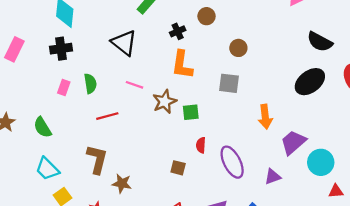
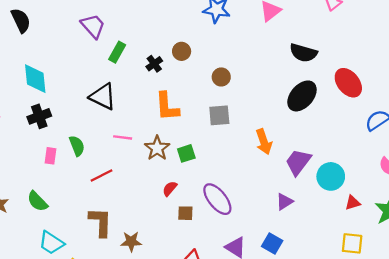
black cross: (178, 31) -> (154, 64), moved
red semicircle: (201, 145) -> (170, 189), moved, turned 49
purple ellipse: (232, 162) -> (217, 199), moved

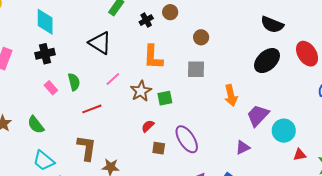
pink line: (123, 137) -> (113, 79), turned -56
pink rectangle: (51, 156) -> (51, 88), turned -56

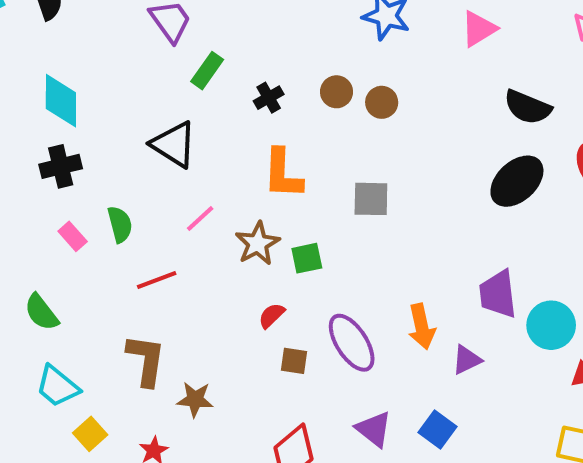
brown circle: (170, 12) -> (336, 92), moved
brown circle: (201, 37) -> (382, 102), moved
orange arrow: (231, 95) -> (422, 327), moved
purple trapezoid: (258, 115) -> (498, 294), turned -50

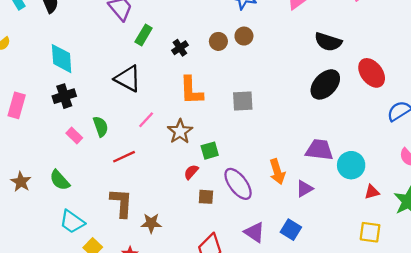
brown circle: (382, 102) -> (244, 36), moved
green square: (307, 258) -> (210, 151), moved
purple trapezoid: (498, 294) -> (319, 150), turned 108

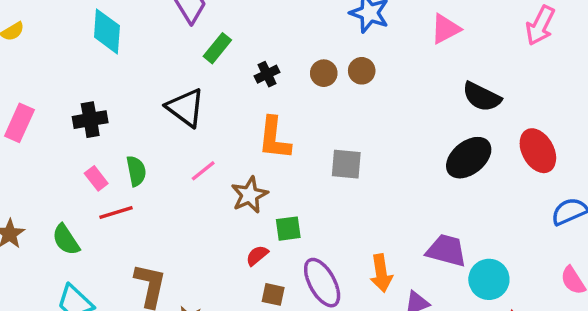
cyan diamond: (62, 59) -> (107, 31), moved
red line: (124, 157) -> (116, 212), moved

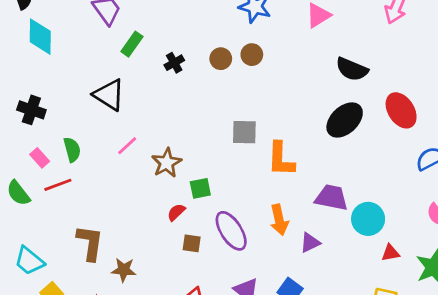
black cross: (90, 120) -> (31, 110), turned 32
orange L-shape: (274, 138) -> (281, 159), moved
green semicircle: (66, 240) -> (18, 193), moved

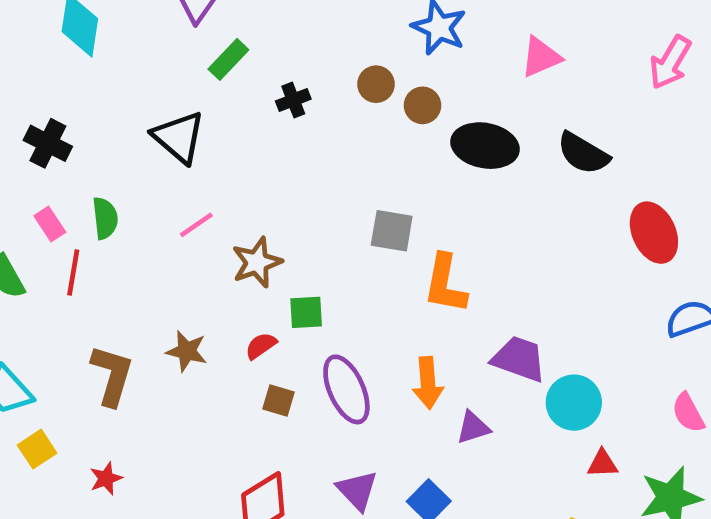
brown circle: (221, 59) -> (376, 84), moved
black ellipse: (345, 120) -> (485, 146), moved, turned 45
red line: (58, 185) -> (73, 272), turned -68
brown star: (124, 270) -> (187, 351), moved

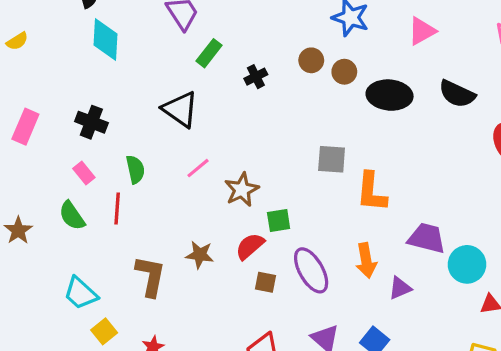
pink rectangle: (50, 224) -> (84, 173), moved
red semicircle: (261, 346) -> (250, 246), size x1.4

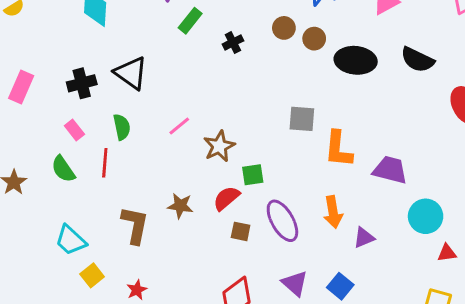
black triangle: (180, 109) -> (131, 73), moved
black cross: (91, 122) -> (82, 83), turned -36
purple trapezoid: (427, 238) -> (390, 170), moved

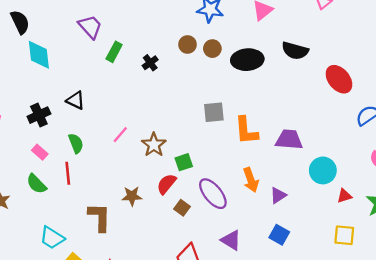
black triangle: (131, 73) -> (76, 100), size x0.7
brown square: (241, 231) -> (182, 208), turned 35
blue square: (340, 286) -> (279, 235), moved

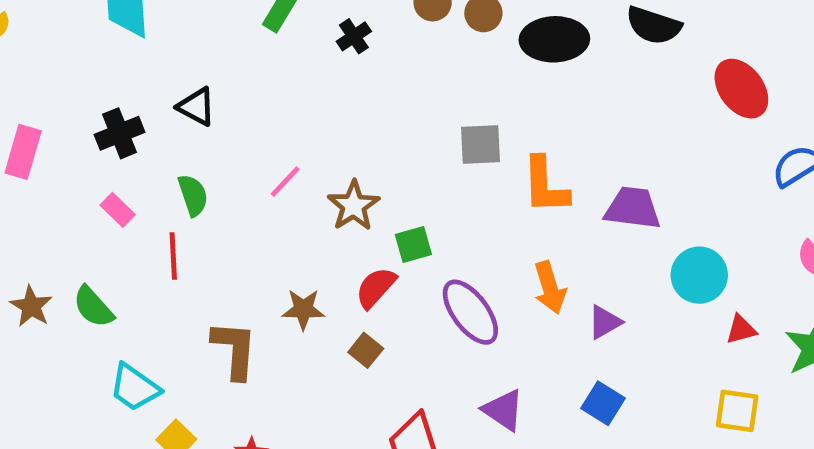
green semicircle: (36, 184) -> (93, 307), moved
brown square: (182, 208) -> (366, 350), moved

